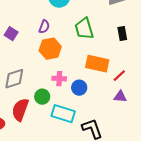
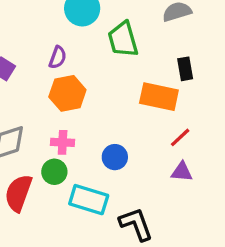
green trapezoid: (84, 29) -> (123, 39), moved
orange rectangle: (97, 64) -> (159, 97), moved
pink cross: (59, 79) -> (63, 142), moved

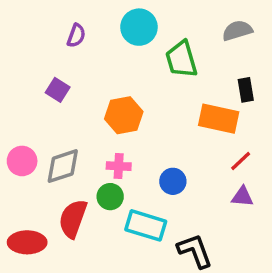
purple semicircle: (58, 57) -> (76, 36), moved

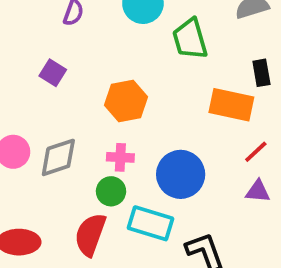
blue circle: (173, 181) -> (181, 174), size x1.6
red semicircle: (73, 219) -> (90, 235), moved

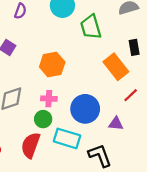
orange rectangle: (231, 105) -> (116, 67), turned 40
purple triangle: (258, 191) -> (116, 124), moved

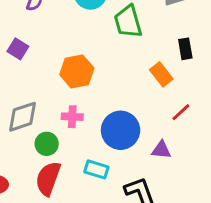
orange rectangle: (116, 67) -> (161, 74), size x0.7
green circle: (43, 119) -> (47, 144), moved
cyan rectangle: (67, 138) -> (96, 169), size x0.7

